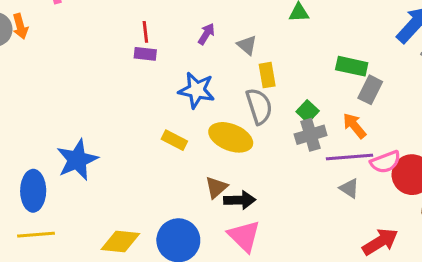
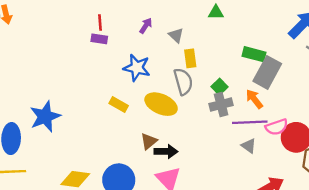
gray rectangle: (370, 90) -> (267, 72), size x1.5

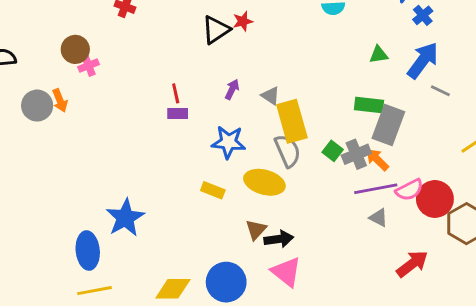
green triangle: (216, 12) -> (379, 55), moved
yellow rectangle: (190, 58) -> (292, 121), size x1.8
gray cross: (221, 104) -> (356, 154), moved

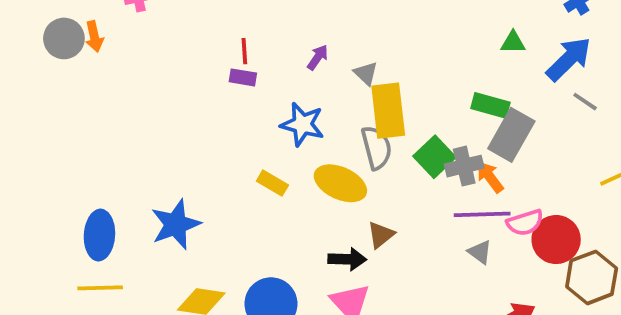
green square: (333, 151) -> (435, 157), size x1.5
blue star: (125, 218) -> (176, 224), moved
brown triangle: (256, 230) -> (381, 235), moved

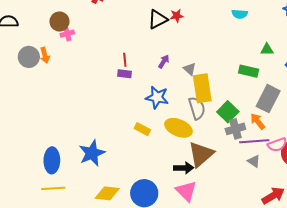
green rectangle: (490, 105) -> (249, 71), moved
gray cross: (464, 166) -> (235, 129), moved
brown triangle: (381, 235) -> (201, 154), size x1.8

